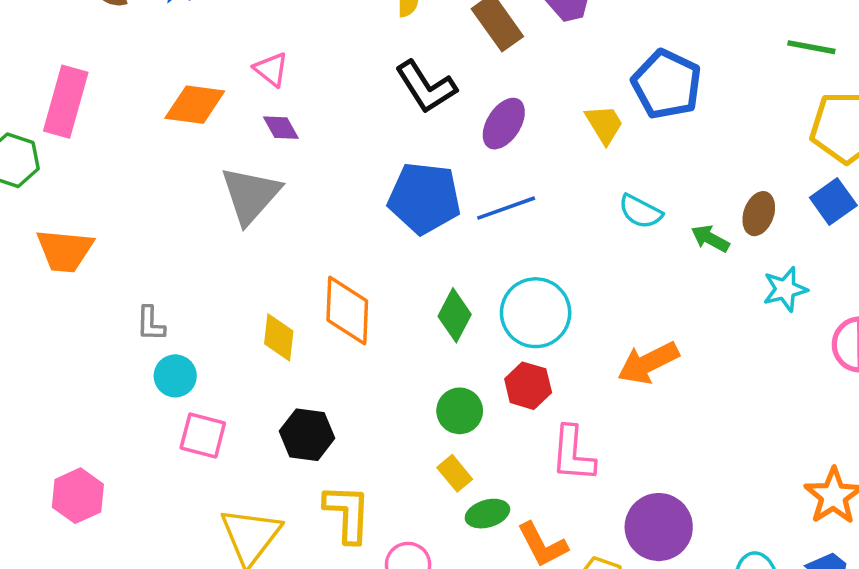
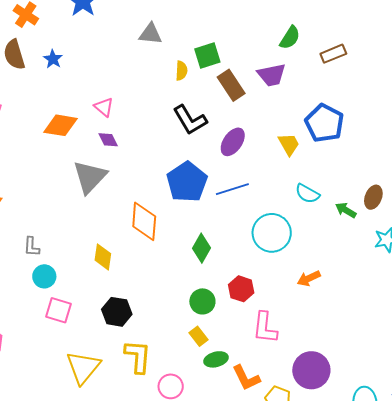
blue pentagon: (424, 198) -> (187, 182), turned 30
orange diamond: (347, 310) -> (144, 221), moved
cyan circle: (536, 313) -> (272, 233), moved
orange arrow: (648, 363) -> (309, 278), size x0.7

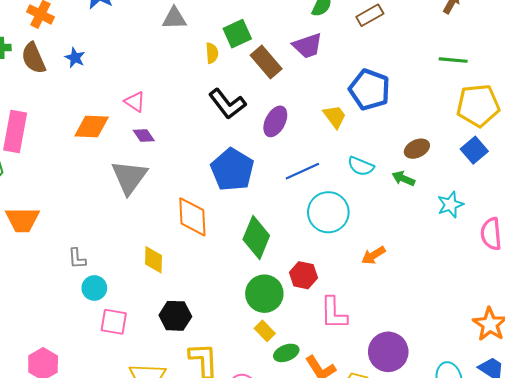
blue line: (232, 189) -> (302, 171), moved
brown ellipse: (373, 197) -> (417, 149), moved, turned 50
green diamond: (202, 248) -> (256, 237), size x1.4
green circle: (202, 301) -> (264, 294), size x1.4

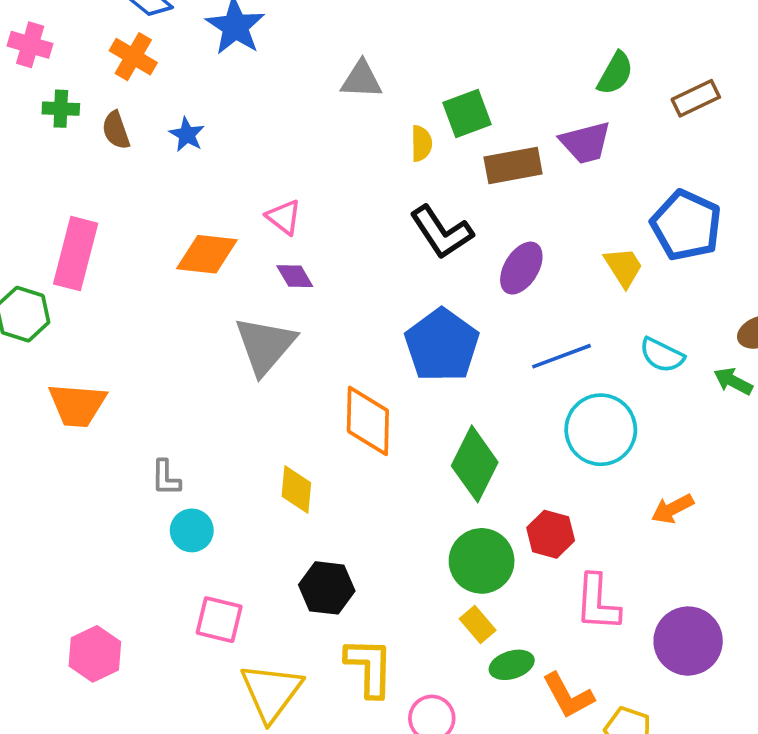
brown semicircle: (33, 58) -> (116, 130), size x0.7
brown rectangle: (266, 62) -> (513, 165), turned -64
pink square: (114, 322) -> (219, 620), moved
purple circle: (388, 352) -> (688, 641), moved

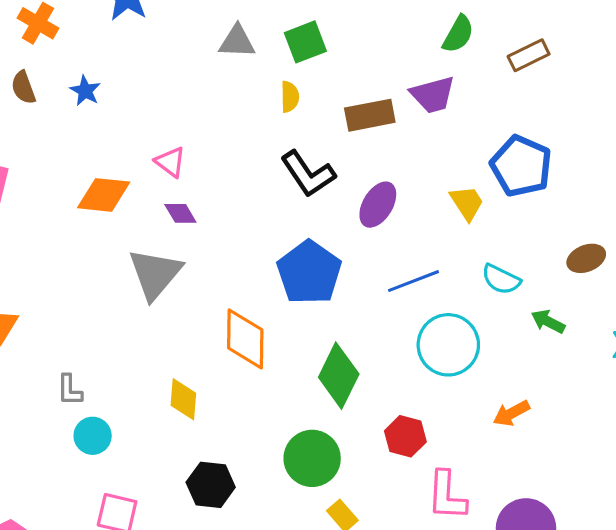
green square: (467, 113) -> (305, 42), moved
green arrow: (733, 381) -> (548, 321), moved
green circle: (482, 561) -> (312, 458), moved

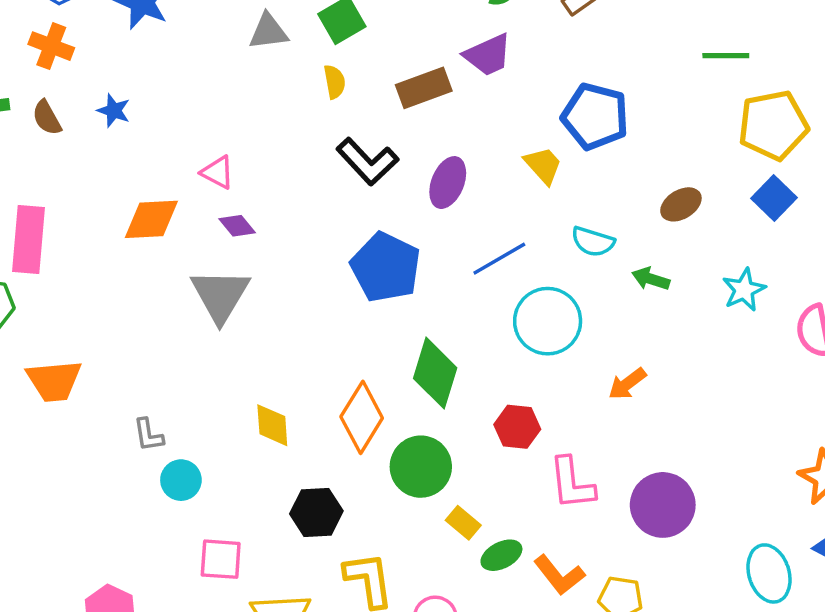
orange diamond: (245, 339) -> (362, 417), moved, turned 40

